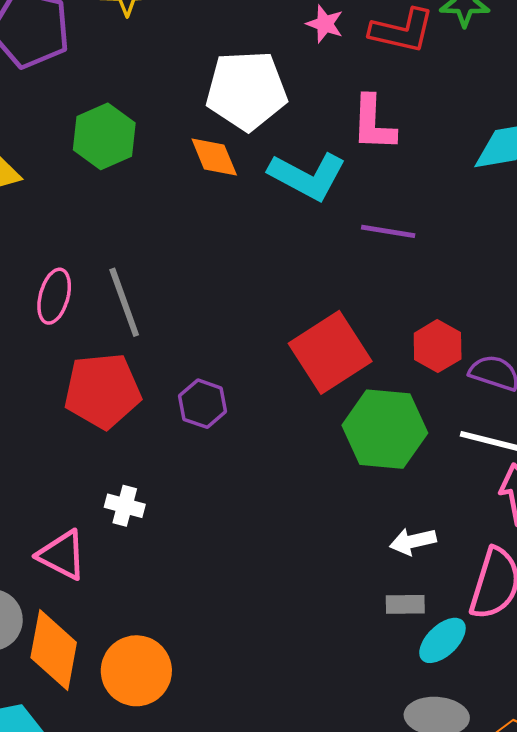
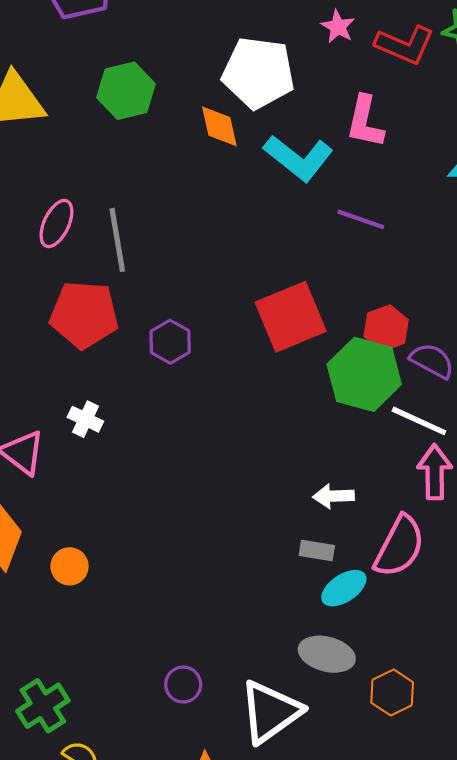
green hexagon: (385, 429) -> (364, 374), moved
orange circle: (136, 671) -> (70, 566), size x0.6

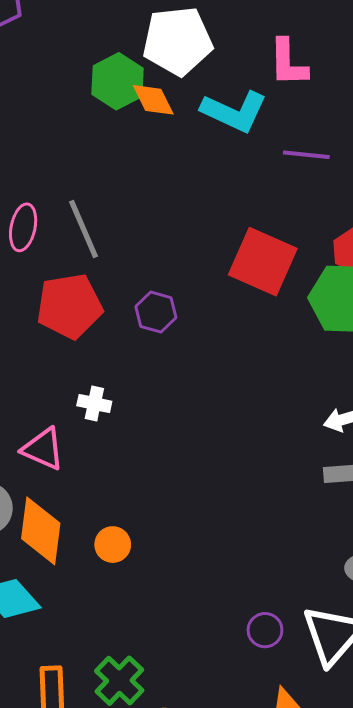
green hexagon: (126, 91) -> (118, 81), moved
red square: (291, 317) -> (263, 262), turned -30
purple circle: (183, 685) -> (265, 630), moved

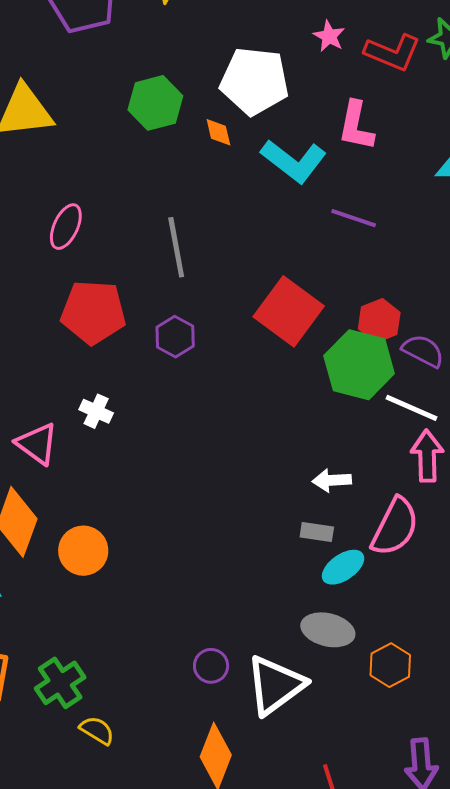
green hexagon: (118, 81) -> (155, 103), moved
orange diamond: (153, 100) -> (218, 132), size x0.7
gray line: (84, 229) -> (176, 247), moved
orange circle: (113, 545) -> (83, 551), size x1.4

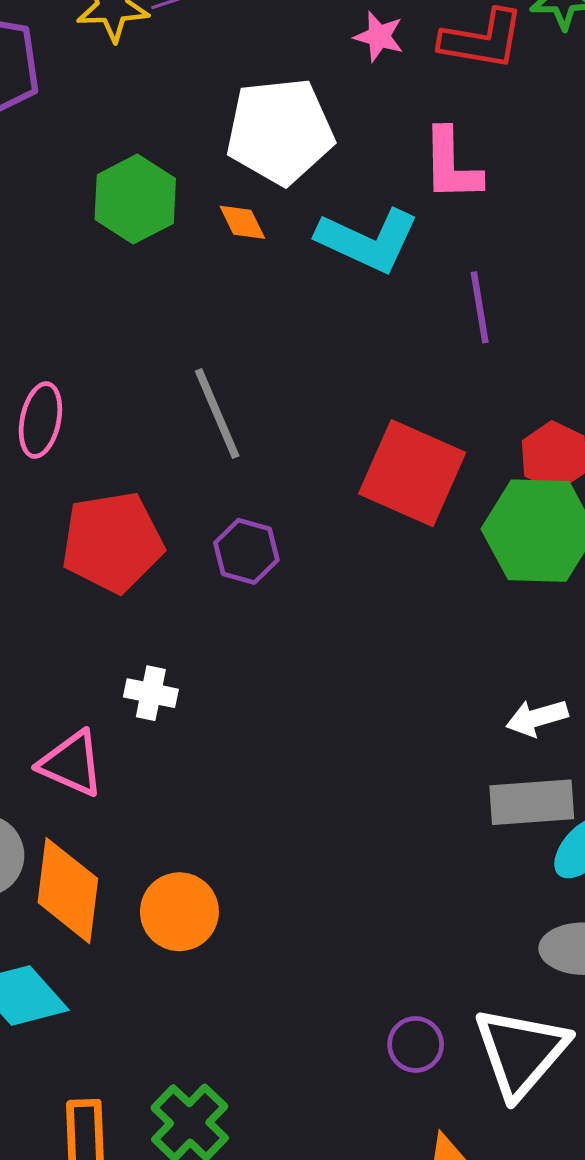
purple line: (354, 218) -> (480, 307), turned 75
gray rectangle: (317, 532) -> (532, 802), size x1.6

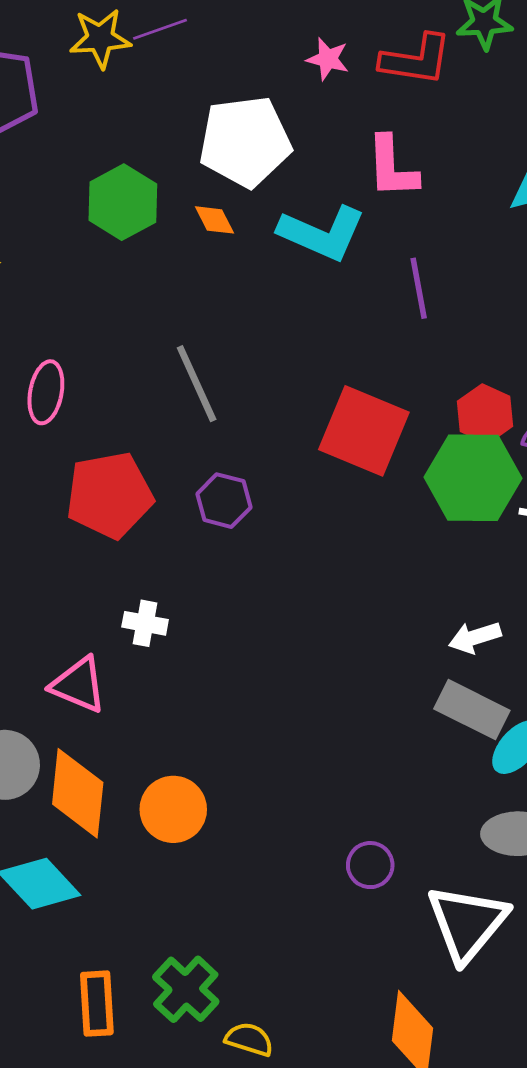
gray rectangle: (532, 802) -> (472, 710), turned 32
purple circle: (416, 1044) -> (370, 865), moved

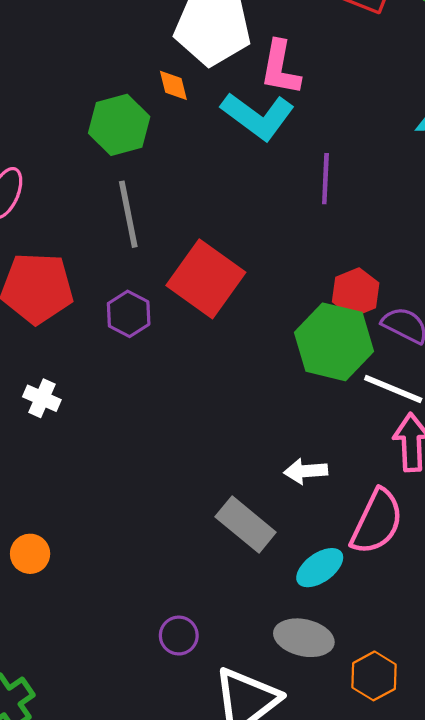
pink L-shape: (392, 167) -> (280, 68), moved
green hexagon: (123, 202) -> (119, 125), moved
red square: (364, 431) -> (206, 279), moved
gray rectangle: (472, 710) -> (246, 525), moved
orange circle: (173, 809) -> (30, 554), size x0.7

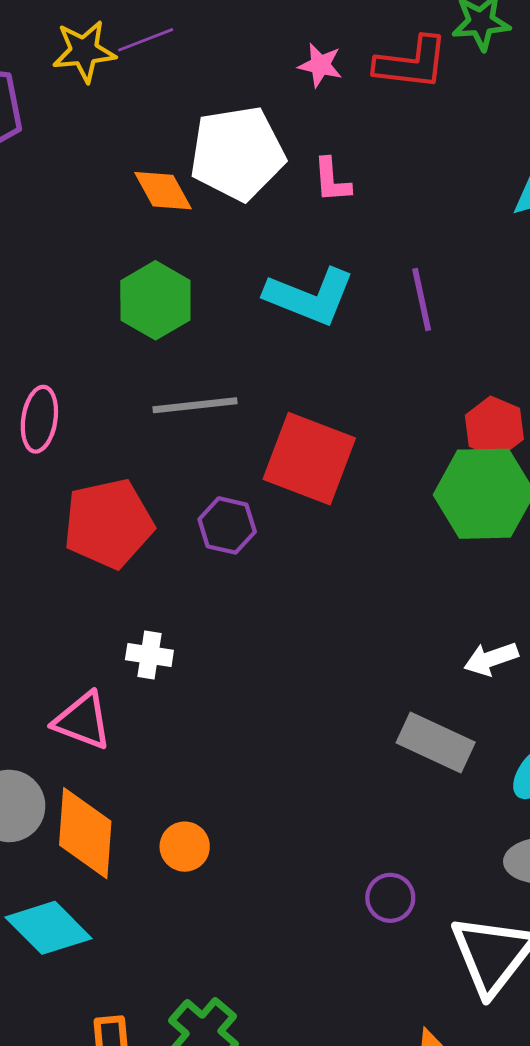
pink L-shape: (280, 68) -> (332, 180), size x0.7
orange diamond: (173, 85) -> (163, 191), moved, size x1.4
cyan L-shape: (258, 116) -> (310, 296), moved
gray line: (128, 214) -> (195, 405), turned -70

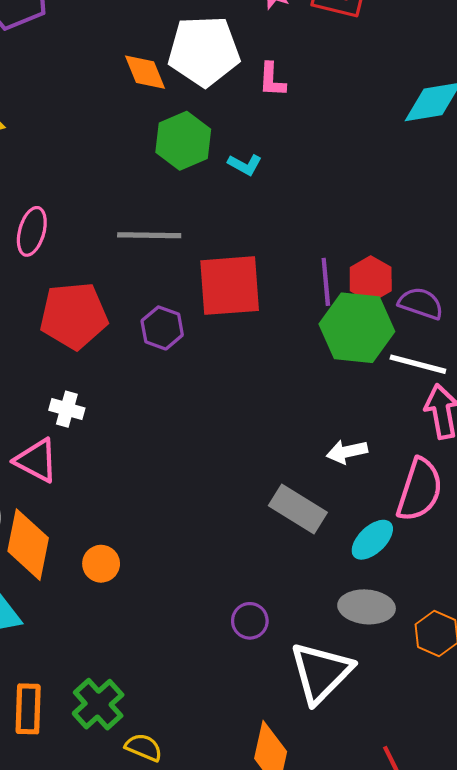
cyan L-shape: (310, 296) -> (245, 165), size x0.5
purple line: (422, 299) -> (326, 282), moved
green hexagon: (155, 300) -> (183, 141), moved
red square: (309, 459) -> (230, 286), turned -32
white cross: (149, 655) -> (67, 409), moved

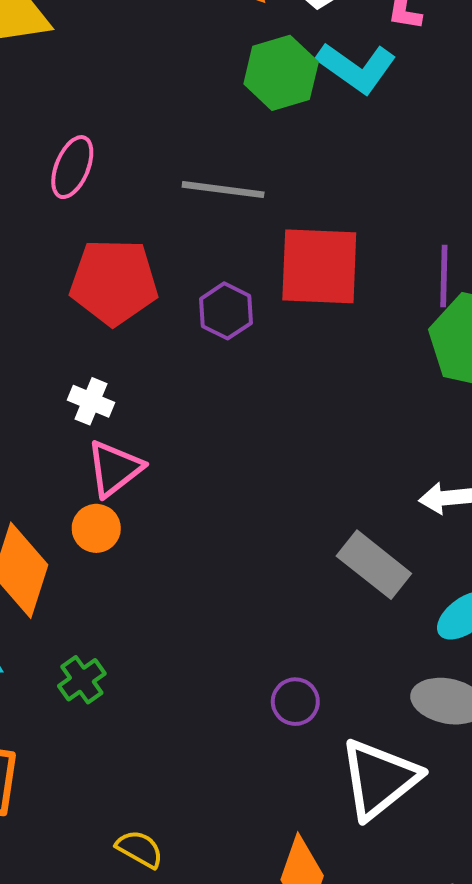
cyan L-shape: (245, 165) -> (356, 68), moved, size x1.8
pink triangle: (36, 460) -> (114, 468), moved, turned 48
orange circle: (101, 564) -> (96, 528), moved
green cross: (98, 704) -> (82, 680), moved, size x0.7

